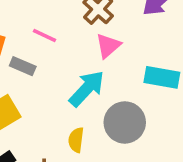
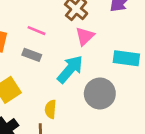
gray rectangle: (23, 66) -> (32, 55), moved
yellow semicircle: (76, 140) -> (51, 109), moved

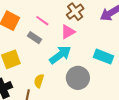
pink triangle: (85, 36) -> (68, 32), moved

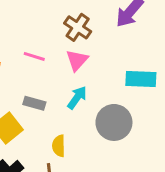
gray rectangle: (35, 38) -> (34, 103), moved
cyan arrow: (60, 55) -> (77, 98), size x0.7

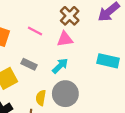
pink triangle: (77, 60) -> (65, 39), turned 30
gray circle: (114, 122) -> (65, 94), moved

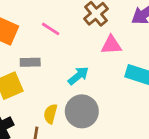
pink triangle: (65, 39) -> (111, 45), moved
gray rectangle: (29, 64) -> (30, 62), moved, turned -32

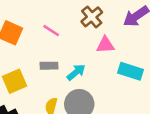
gray rectangle: (30, 62) -> (49, 66), moved

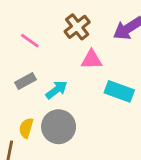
gray rectangle: (49, 66) -> (26, 81), turned -30

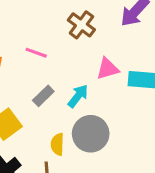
pink triangle: (92, 60) -> (107, 69), moved

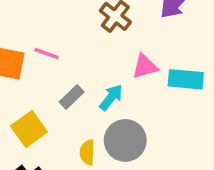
pink line: (36, 53) -> (47, 53), moved

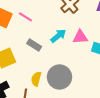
gray rectangle: (72, 97) -> (34, 45), turned 64
cyan arrow: (111, 97) -> (58, 36), moved

